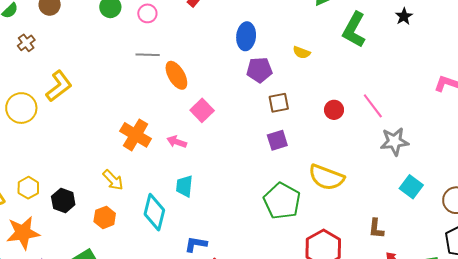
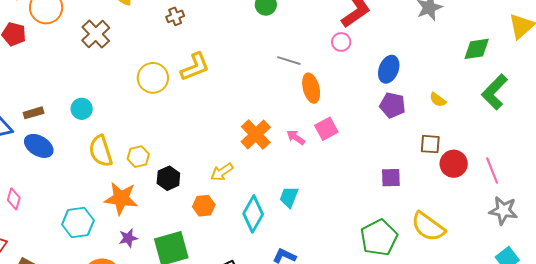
pink circle: (147, 13) -> (341, 42), moved
brown square: (279, 103) -> (430, 144), moved
red circle: (334, 110) -> (454, 164), size x1.4
pink arrow: (177, 142) -> (296, 137), moved
yellow arrow: (113, 180) -> (222, 172), turned 85

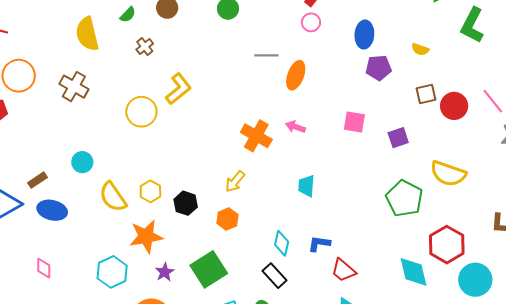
orange ellipse: (311, 88) -> (296, 75), turned 52
pink square: (326, 129) -> (354, 122), moved, turned -35
cyan diamond: (253, 214) -> (282, 243), moved, size x0.7

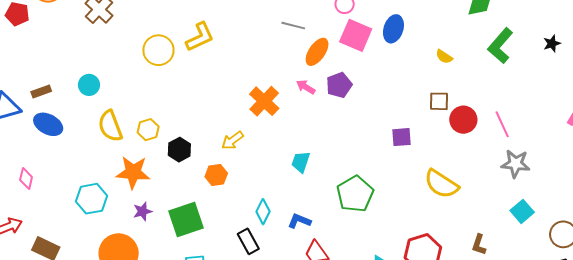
purple pentagon: (379, 68) -> (339, 85), moved, turned -30
pink square: (354, 122) -> (356, 35), moved, size x1.4
pink arrow: (295, 127) -> (306, 87), moved
green pentagon: (404, 198) -> (355, 194), moved

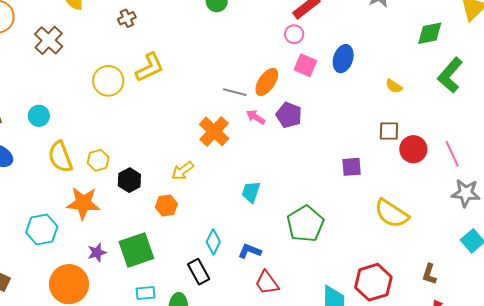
gray line: (293, 26) -> (235, 92), moved
pink square: (356, 35) -> (305, 65), size x0.7
purple pentagon: (339, 85) -> (289, 115), turned -30
purple star: (143, 211) -> (97, 252), moved

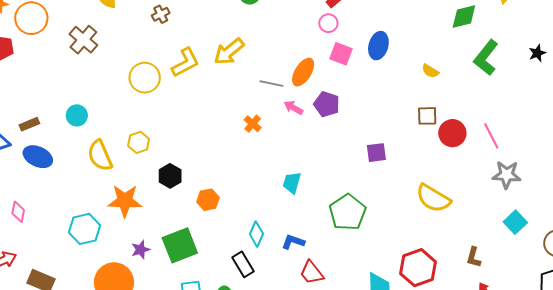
orange cross: (214, 131) -> (253, 124), size x0.6
yellow hexagon: (98, 160) -> (139, 142), moved
purple square: (352, 167) -> (376, 153), moved
yellow arrow: (183, 171) -> (229, 52), moved, size x1.4

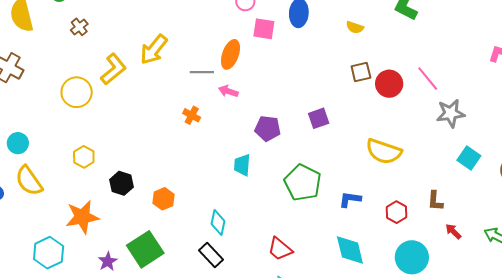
purple pentagon: (327, 104) -> (268, 128), moved
yellow semicircle: (100, 156) -> (29, 181), moved
blue L-shape: (293, 242) -> (350, 199), moved
red hexagon: (418, 268) -> (397, 212), moved, size x0.6

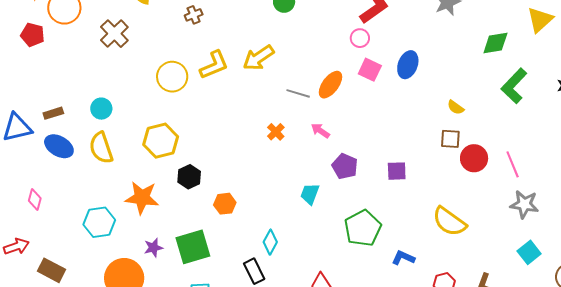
yellow semicircle: (355, 27) -> (456, 107), moved
pink arrow: (228, 91) -> (320, 131), moved
yellow hexagon: (84, 157) -> (161, 141), size x1.6

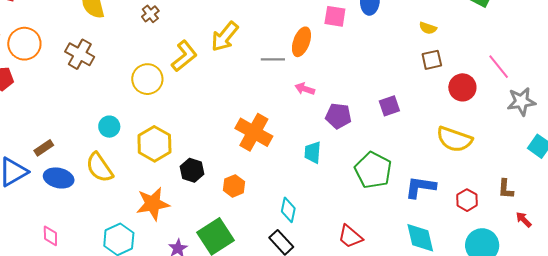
cyan circle: (101, 109) -> (109, 127), moved
orange cross: (276, 132) -> (254, 132), moved, size x2.0
red circle: (474, 158) -> (462, 87), moved
blue L-shape: (403, 258) -> (420, 187), size x1.4

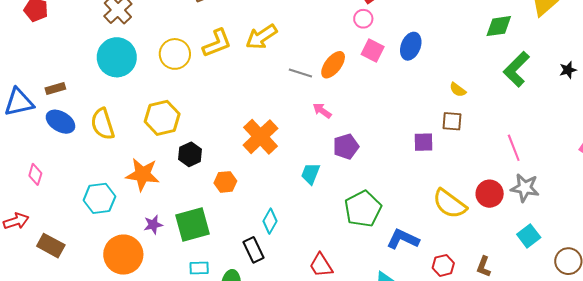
red circle: (462, 87) -> (490, 194), moved
purple square: (389, 106) -> (424, 142), moved
purple pentagon: (338, 116) -> (346, 147), turned 30
cyan circle: (109, 127) -> (117, 57), moved, size x1.8

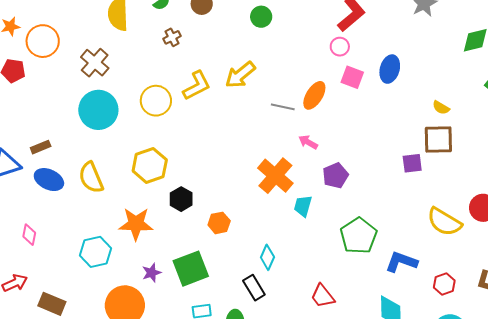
brown square: (452, 121) -> (438, 140), size x1.5
orange cross: (260, 137) -> (275, 176), moved

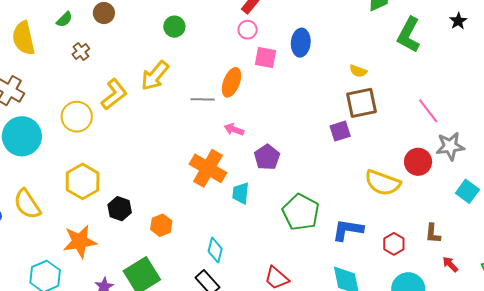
green circle: (261, 17) -> (174, 27), moved

